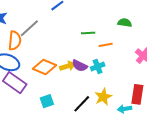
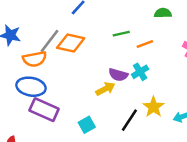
orange semicircle: (15, 41) -> (35, 59), turned 84
yellow arrow: (68, 66) -> (105, 89), moved
orange diamond: (45, 67) -> (71, 43), moved

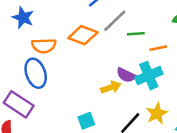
gray line: (49, 41) -> (115, 21), moved
cyan cross: (140, 72) -> (149, 76), size x1.5
blue ellipse: (31, 87) -> (36, 73), turned 52
purple rectangle: (44, 110) -> (19, 104), moved

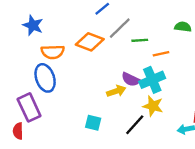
purple rectangle: (19, 104) -> (29, 107), turned 32
yellow star: (157, 113) -> (153, 106), moved, turned -30
cyan square: (86, 121) -> (93, 123), turned 35

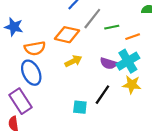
yellow arrow: (116, 91) -> (73, 61), moved
black line: (135, 125) -> (102, 95), moved

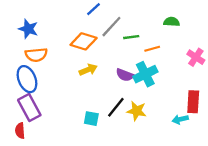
orange semicircle: (35, 48) -> (36, 55), moved
blue ellipse: (31, 73) -> (27, 79), moved
yellow star: (132, 85) -> (137, 111), moved

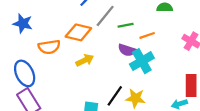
orange semicircle: (36, 55) -> (49, 47), moved
purple semicircle: (125, 75) -> (127, 50), moved

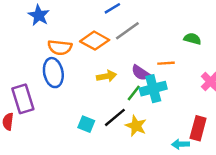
green line: (126, 25) -> (134, 93), moved, turned -56
yellow arrow: (85, 60) -> (106, 76), moved
blue ellipse: (25, 73) -> (53, 73), moved

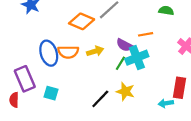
orange semicircle: (60, 47) -> (68, 52), moved
black line: (115, 117) -> (100, 99), moved
cyan square: (86, 124) -> (51, 93), moved

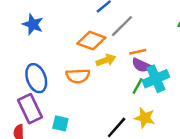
orange line: (146, 34) -> (138, 52), moved
yellow arrow: (95, 51) -> (106, 60), moved
blue ellipse: (49, 53) -> (36, 78), moved

